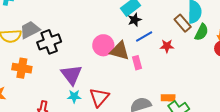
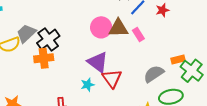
orange cross: (22, 68) -> (44, 58), moved
purple triangle: (71, 75) -> (98, 62), moved

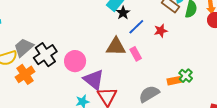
pink circle: (101, 27) -> (75, 61), moved
orange cross: (44, 58) -> (25, 74), moved, turned -30
green cross: (192, 71) -> (186, 76), moved, size x0.6

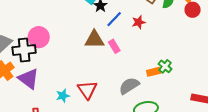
black cross: (45, 55) -> (24, 50), turned 30
pink circle: (75, 61) -> (39, 37), moved
purple triangle: (94, 80) -> (29, 79), moved

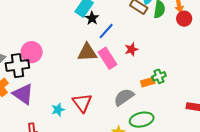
red star: (139, 22) -> (131, 49), moved
pink rectangle: (114, 46) -> (107, 58), size x1.5
green cross: (165, 66) -> (159, 76), turned 32

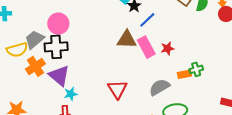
red star: (131, 49) -> (167, 48), moved
pink circle: (32, 52) -> (58, 24), moved
cyan star: (58, 110) -> (71, 94), moved

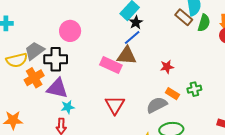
blue line: (147, 20) -> (132, 38), moved
pink circle: (58, 24) -> (70, 31), moved
pink rectangle: (146, 47) -> (111, 65), moved, turned -40
orange rectangle: (184, 74) -> (172, 94), moved, turned 40
purple triangle: (59, 76) -> (57, 88), turned -30

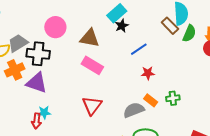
blue line: (132, 38) -> (139, 49), moved
brown triangle: (127, 56) -> (90, 38), moved
cyan star: (68, 107) -> (44, 113), moved

